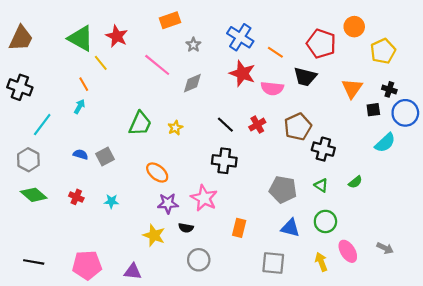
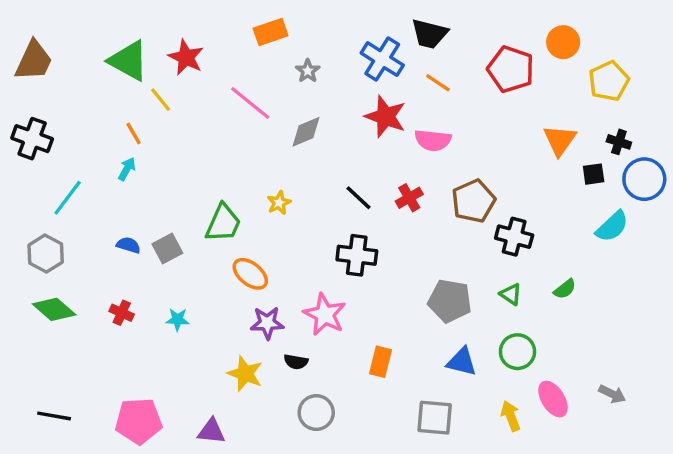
black trapezoid: (305, 77) -> (430, 34), moved
green trapezoid: (140, 124) -> (223, 223), moved

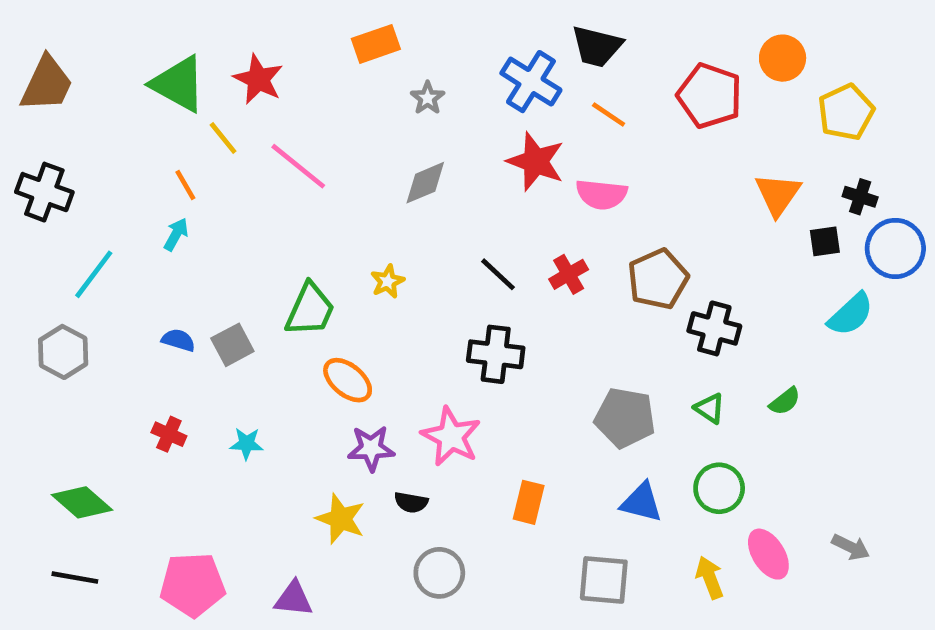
pink line: (250, 103) -> (298, 166), moved
green diamond: (54, 309) -> (82, 502), moved

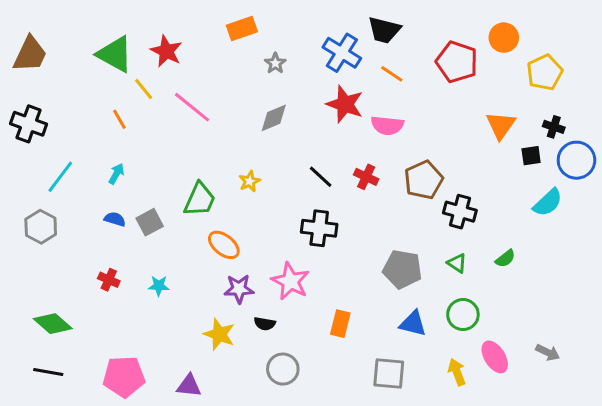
cyan arrow: (176, 234) -> (116, 174), moved
red cross: (569, 274) -> (366, 177), turned -35

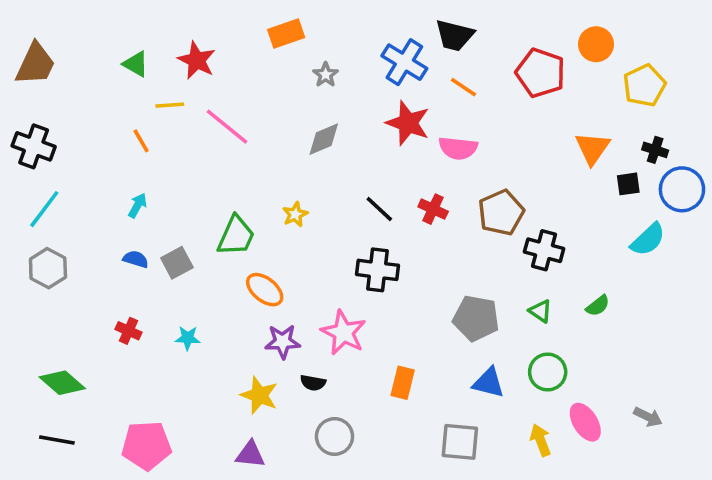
green triangle: (115, 54) -> (136, 64), size x0.6
yellow line: (144, 89) -> (170, 105), turned -55
cyan line: (60, 177) -> (44, 209), moved
purple triangle: (189, 386) -> (250, 454), moved

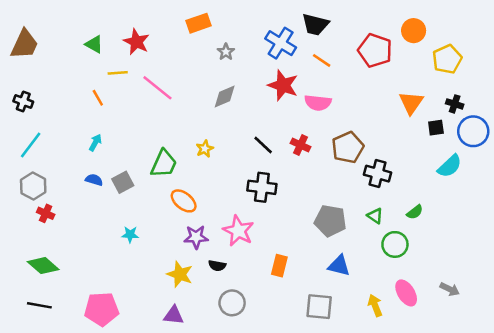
black cross: (34, 146) -> (23, 101), size x0.7
red cross: (129, 331) -> (46, 213), moved
green circle: (548, 372) -> (395, 244), moved

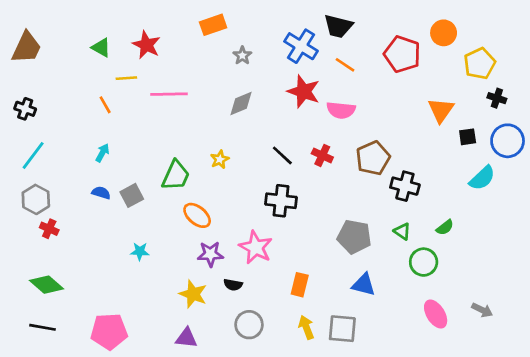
pink line: (157, 88) -> (169, 94), turned -40
black cross: (455, 104) -> (497, 98), moved
yellow arrow: (375, 305) -> (306, 327), moved

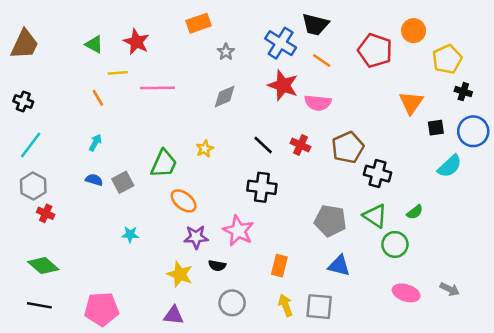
green triangle: (402, 231) -> (375, 216), size x1.5
pink ellipse: (436, 314) -> (406, 293), turned -40

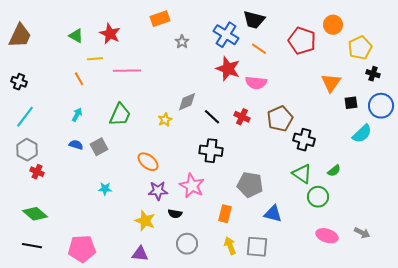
gray diamond: (225, 97) -> (187, 102), moved
green trapezoid: (164, 164) -> (120, 115), moved
gray pentagon: (330, 221) -> (250, 185), moved

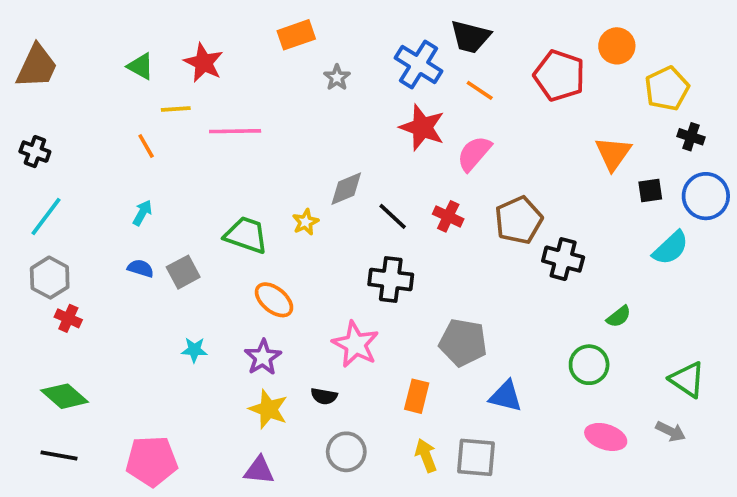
pink semicircle: (256, 83) -> (474, 153), turned 125
green trapezoid: (120, 115) -> (246, 235), moved, turned -95
green triangle: (302, 174) -> (687, 380), moved
purple star: (158, 191) -> (263, 357), moved, turned -30

